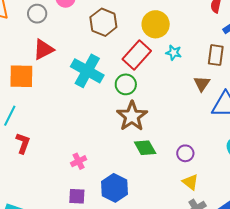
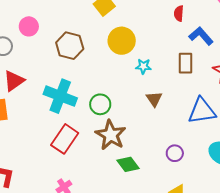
red rectangle: (137, 55) -> (65, 139), moved
brown triangle: (202, 84) -> (154, 99), moved
purple circle: (185, 153) -> (175, 153), moved

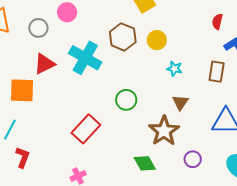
yellow circle: (122, 41) -> (157, 40), size x0.7
brown hexagon: (70, 46) -> (123, 37), moved
cyan cross: (60, 96) -> (85, 58), moved
brown star: (111, 135) -> (164, 131), moved

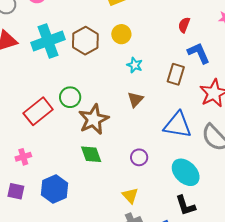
brown hexagon: (123, 37) -> (85, 41), moved
cyan cross: (85, 58) -> (48, 41), turned 32
green circle: (126, 100) -> (70, 97), moved
brown star: (164, 131) -> (94, 119), moved

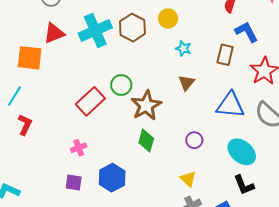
green diamond: (91, 154) -> (146, 140), turned 40

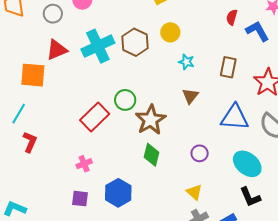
blue L-shape: (246, 32) -> (257, 31), moved

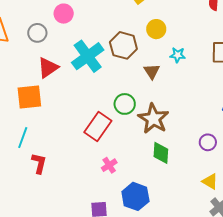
brown triangle: (190, 96) -> (152, 71), moved
pink cross: (84, 164) -> (109, 165), moved

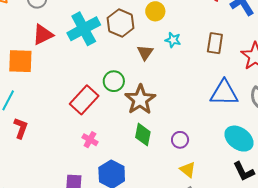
purple circle: (208, 142) -> (180, 140), moved
pink cross: (109, 165) -> (90, 140), turned -35

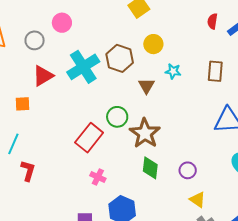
orange square: (20, 61) -> (23, 104), size x0.6

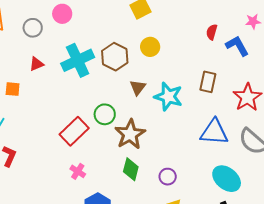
cyan star: (173, 71) -> (168, 97), moved, size x1.8
red triangle: (43, 76) -> (36, 64), size x0.7

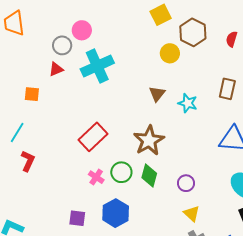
pink circle: (62, 14) -> (82, 30), moved
gray circle: (33, 28) -> (62, 45), moved
brown hexagon: (115, 57) -> (193, 32), moved
cyan star: (168, 97) -> (188, 103), size x0.7
green circle: (105, 114) -> (121, 172), moved

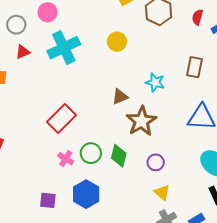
gray circle: (62, 45) -> (16, 25), moved
yellow circle: (170, 53) -> (117, 42), moved
brown triangle: (157, 94) -> (120, 97), moved, turned 30
brown star: (149, 140) -> (141, 121), moved

